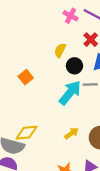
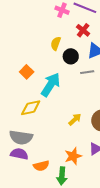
cyan arrow: (70, 93) -> (51, 85), moved
yellow diamond: (27, 133) -> (31, 108), moved

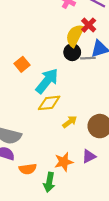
yellow semicircle: (56, 43) -> (75, 36), moved, size x1.5
gray line: (87, 72) -> (88, 58), moved
yellow diamond: (31, 108) -> (49, 103), moved

